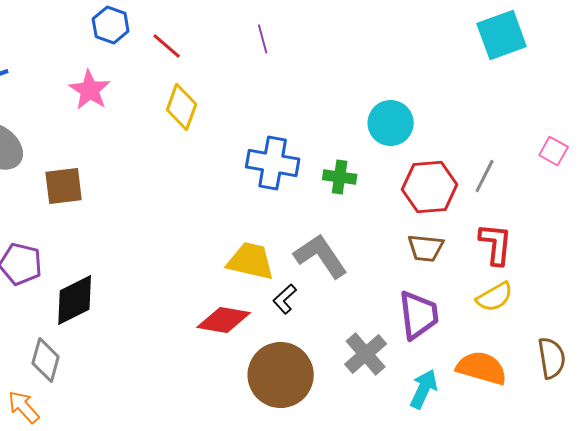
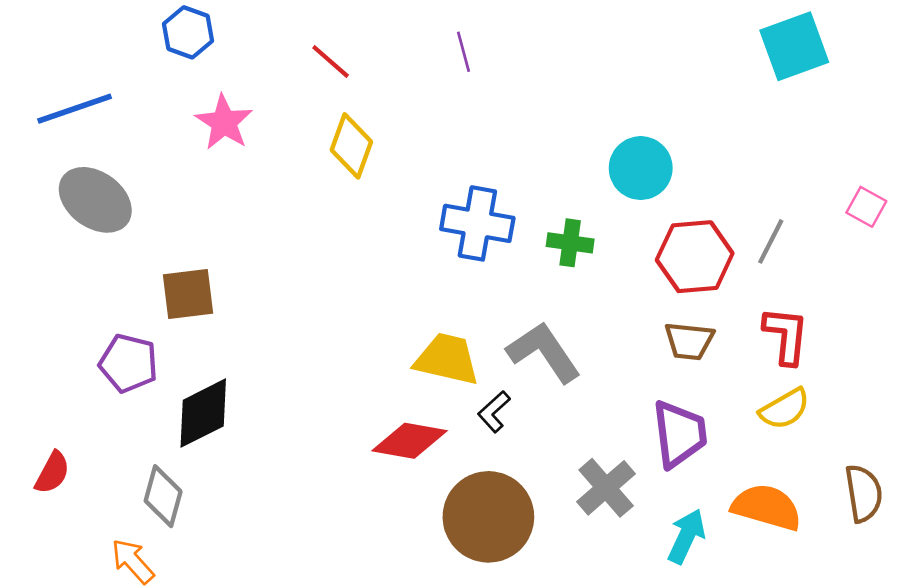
blue hexagon: (111, 25) -> (188, 32), moved
brown square: (64, 186) -> (188, 294), moved

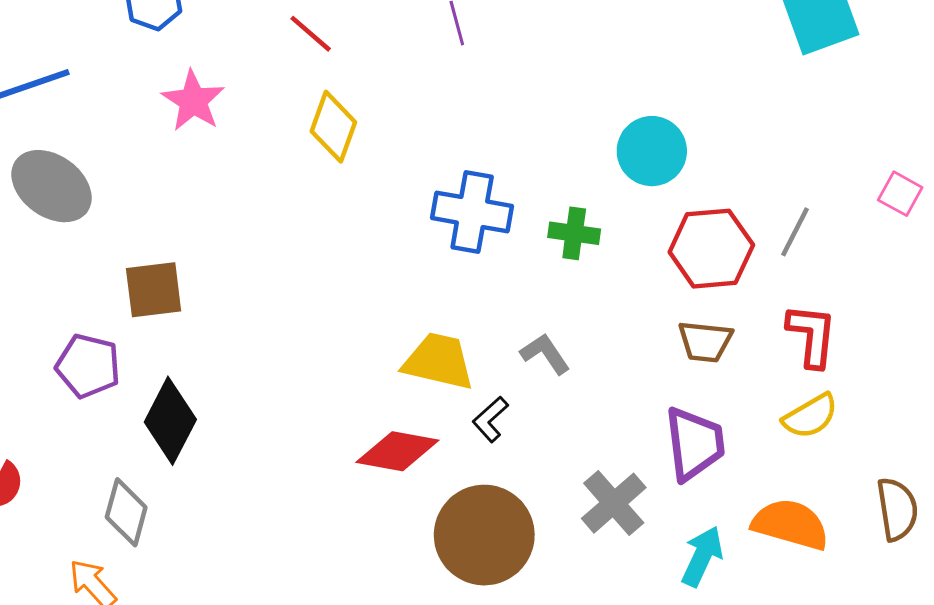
gray L-shape: (544, 352) -> (545, 354), size x0.6
black diamond: (203, 413) -> (170, 421), turned -36

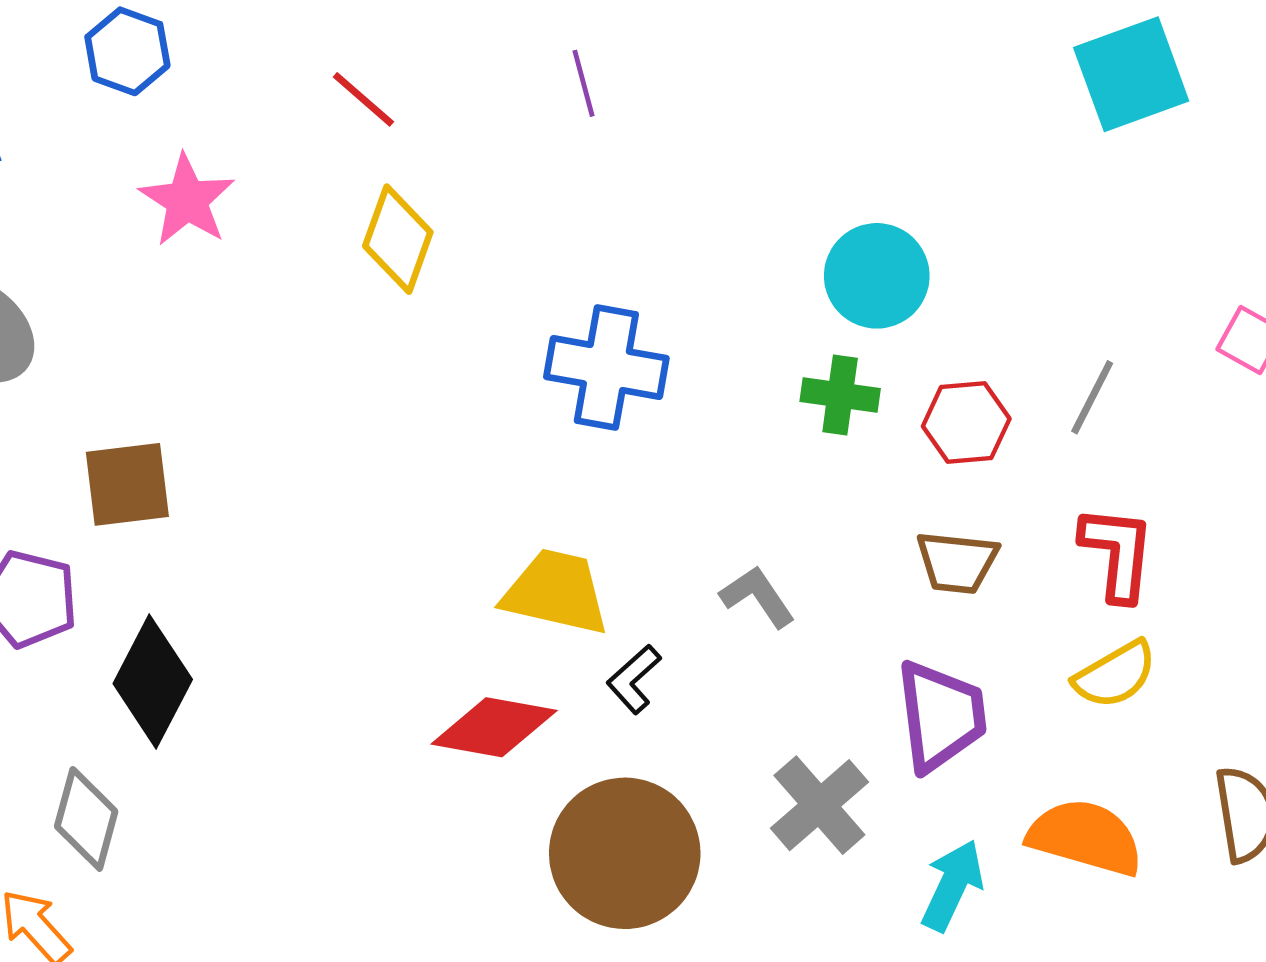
green cross: (574, 233) -> (840, 395), moved
red hexagon: (711, 249) -> (966, 422), size x0.7
gray L-shape: (545, 354) -> (758, 597), moved

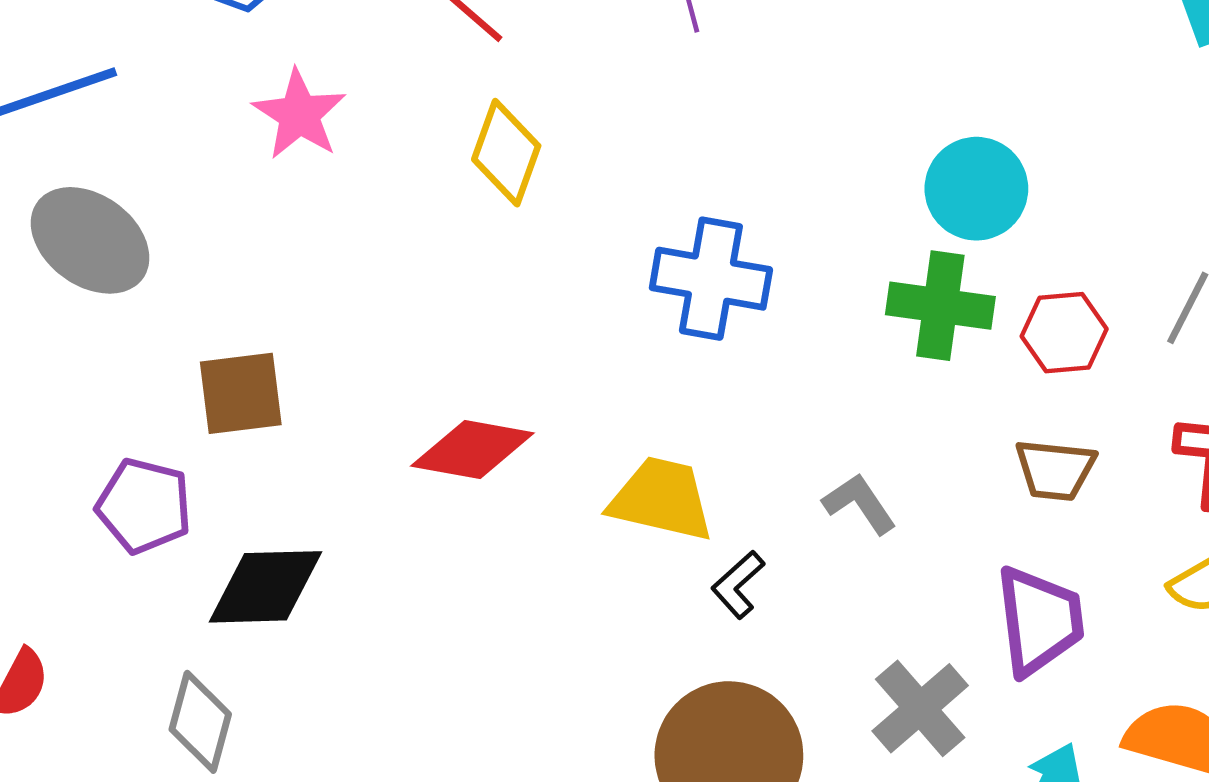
green cross: (840, 395) -> (940, 306), size x1.4
black diamond: (153, 681) -> (266, 587), turned 61
red diamond: (494, 727) -> (472, 450), moved

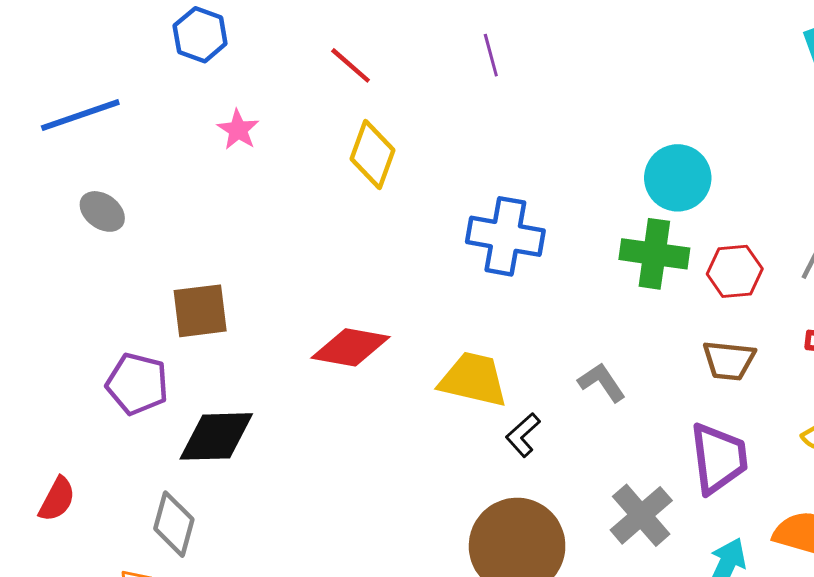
pink star: (299, 114) -> (238, 130), size x0.7
gray ellipse: (90, 240) -> (102, 211), size x0.6

